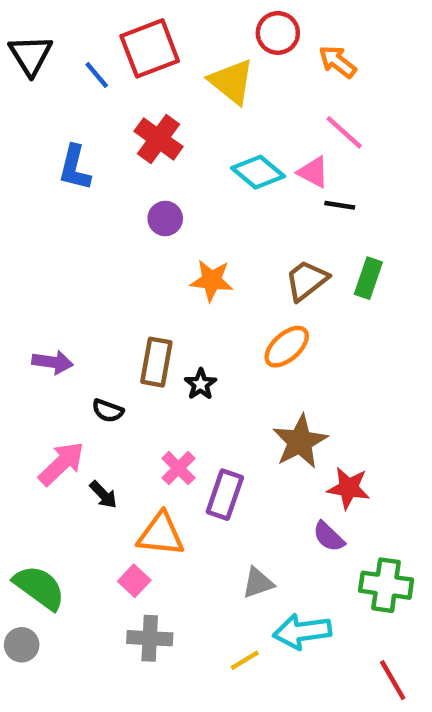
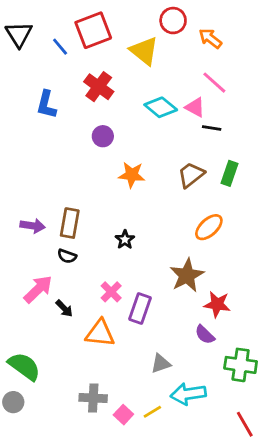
orange ellipse: (287, 347) -> (209, 227), moved
brown rectangle: (156, 362) -> (70, 223), moved
pink square: (134, 581) -> (123, 415), moved

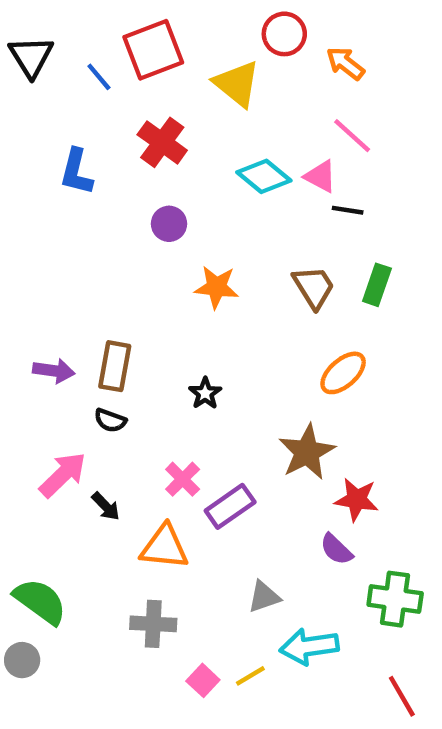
brown trapezoid: (191, 175) -> (314, 287), turned 96
purple rectangle: (140, 308) -> (230, 506), turned 36
gray cross: (93, 398) -> (153, 624), moved

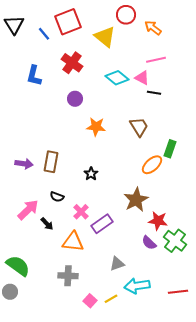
pink line: (352, 136) -> (156, 60), turned -54
green rectangle: (377, 285) -> (170, 149), moved
black semicircle: (110, 420) -> (57, 197), moved
green cross: (395, 599) -> (175, 241), moved, turned 30
red line: (402, 696) -> (178, 292), moved, turned -66

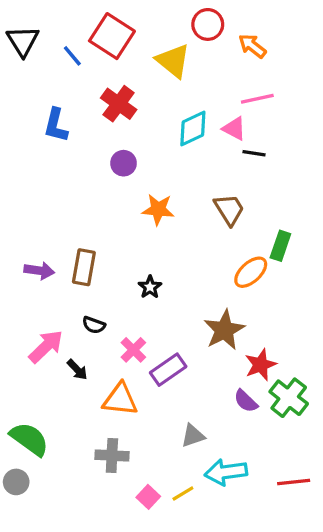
red square: (68, 22) -> (112, 36), turned -36
cyan diamond: (117, 78) -> (193, 129), turned -65
red star: (158, 221) -> (261, 365), turned -30

